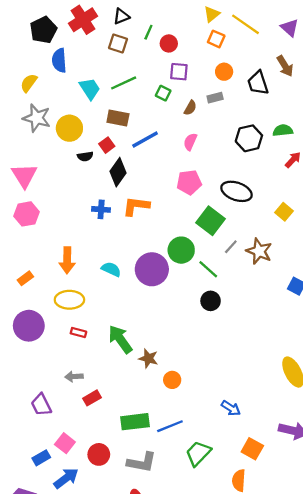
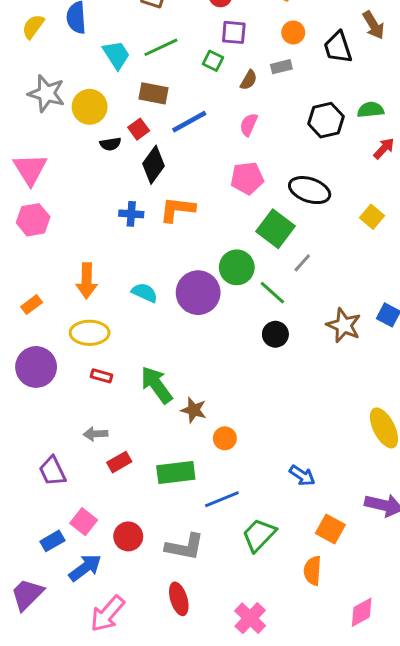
yellow semicircle: (29, 83) -> (33, 27), moved
brown star: (259, 251) -> (344, 325), moved
green rectangle: (135, 422) -> (176, 473), moved

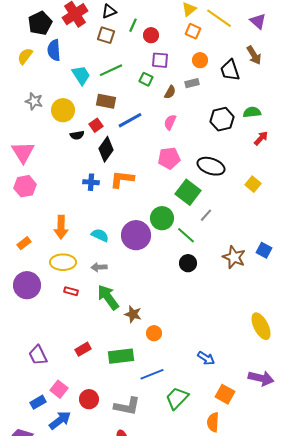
gray star: (46, 93) -> (34, 101), size x0.7
gray arrow: (96, 434) -> (99, 267), moved

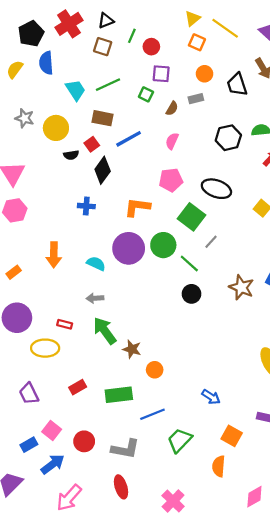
orange L-shape: (122, 179) -> (137, 207), moved
purple circle: (136, 235) -> (129, 248), moved
yellow ellipse: (63, 262) -> (45, 348), moved

